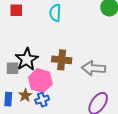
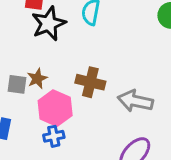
black star: (27, 59) -> (49, 24), moved
brown star: (25, 95) -> (37, 79), moved

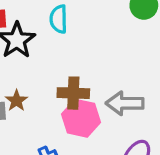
pink hexagon: (55, 108) -> (81, 118), moved

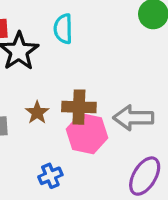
brown star: (16, 101) -> (37, 113), moved

